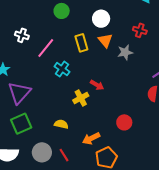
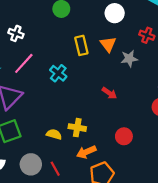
white circle: (101, 19) -> (115, 13), moved
pink line: (46, 48) -> (24, 63), moved
red arrow: (97, 85) -> (109, 93), moved
yellow cross: (81, 98) -> (77, 128), moved, turned 35

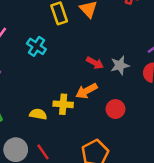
gray star: (129, 59) -> (120, 65), moved
orange arrow: (86, 152) -> (87, 91), moved

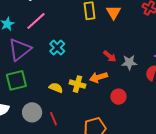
cyan cross: (36, 46) -> (57, 48), moved

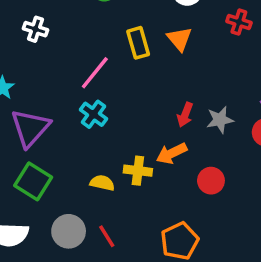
pink line: (36, 21) -> (95, 73), moved
red arrow: (110, 56) -> (185, 115), turned 80
green square: (16, 80) -> (33, 181), turned -35

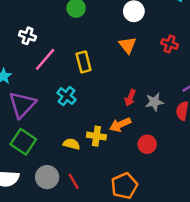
red cross: (239, 22) -> (170, 44), moved
yellow rectangle: (138, 43) -> (84, 62), moved
pink line: (95, 73) -> (45, 59), moved

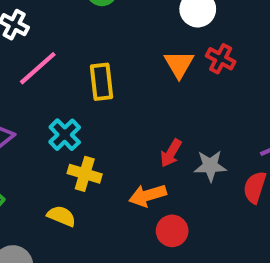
red cross: (170, 44) -> (221, 59), moved
yellow cross: (96, 136) -> (85, 174), moved
red circle: (147, 144) -> (172, 231), moved

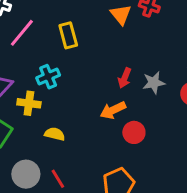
cyan cross: (65, 135) -> (48, 77), turned 30
yellow cross: (85, 174) -> (29, 103), moved

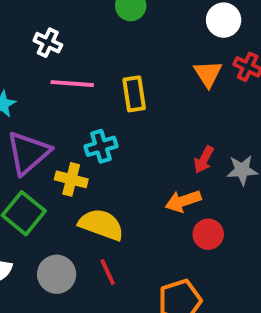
pink line: (22, 33) -> (72, 84), turned 48
yellow semicircle: (55, 134) -> (101, 225), size x1.6
red line: (58, 179) -> (108, 272), moved

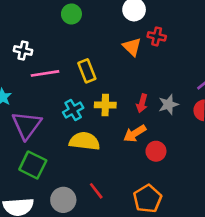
yellow cross: (71, 179) -> (105, 105), moved
yellow semicircle: (101, 225) -> (85, 141), moved

